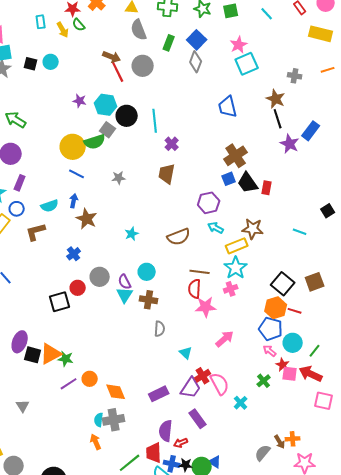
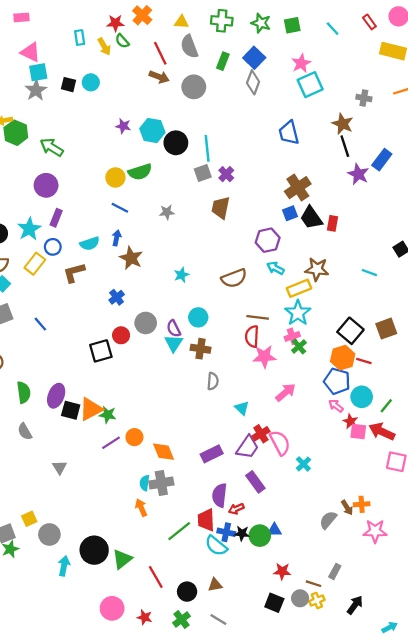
red line: (118, 72) -> (160, 53), moved
gray square: (108, 130) -> (203, 173), moved, turned 35
yellow circle: (73, 147) -> (115, 177), size x0.7
green cross: (264, 381) -> (299, 346), moved
blue triangle: (215, 462) -> (274, 530), turned -32

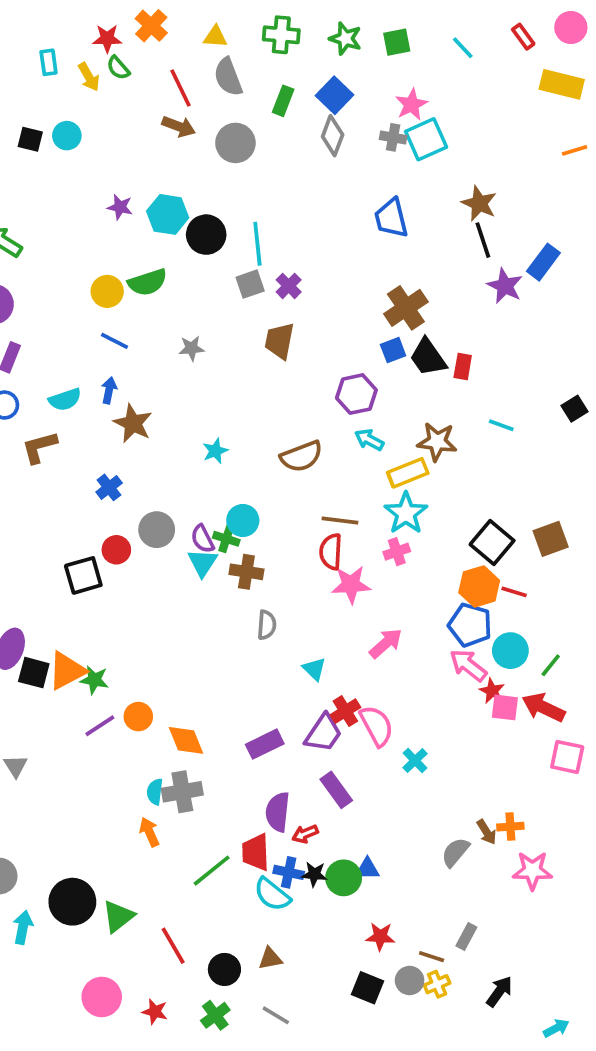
gray cross: (364, 98) -> (393, 137), moved
cyan line: (369, 273) -> (501, 425), moved
green cross: (299, 346) -> (226, 539), moved, turned -32
pink arrow: (336, 406) -> (468, 665), size x1.5

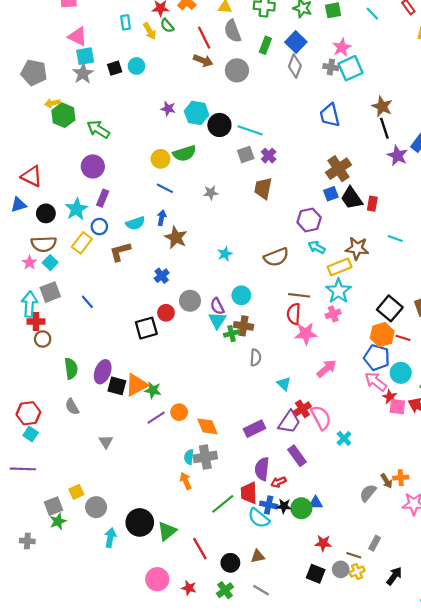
black square: (30, 139) -> (115, 68), turned -32
cyan line: (257, 244) -> (250, 130), turned -65
green cross: (226, 539) -> (231, 334), moved, turned -32

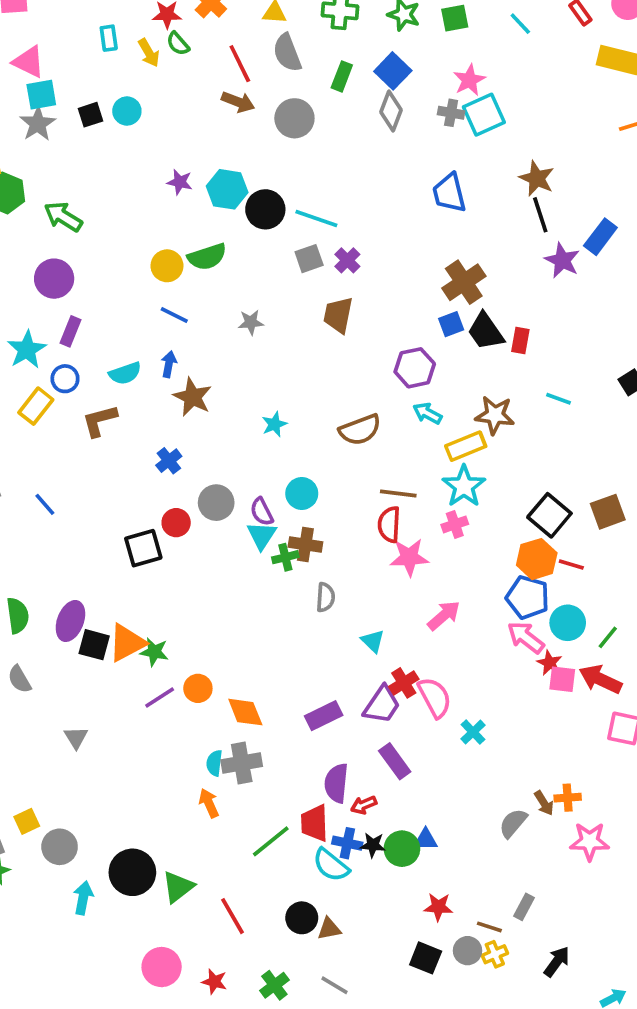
black circle: (230, 563) -> (302, 918), moved

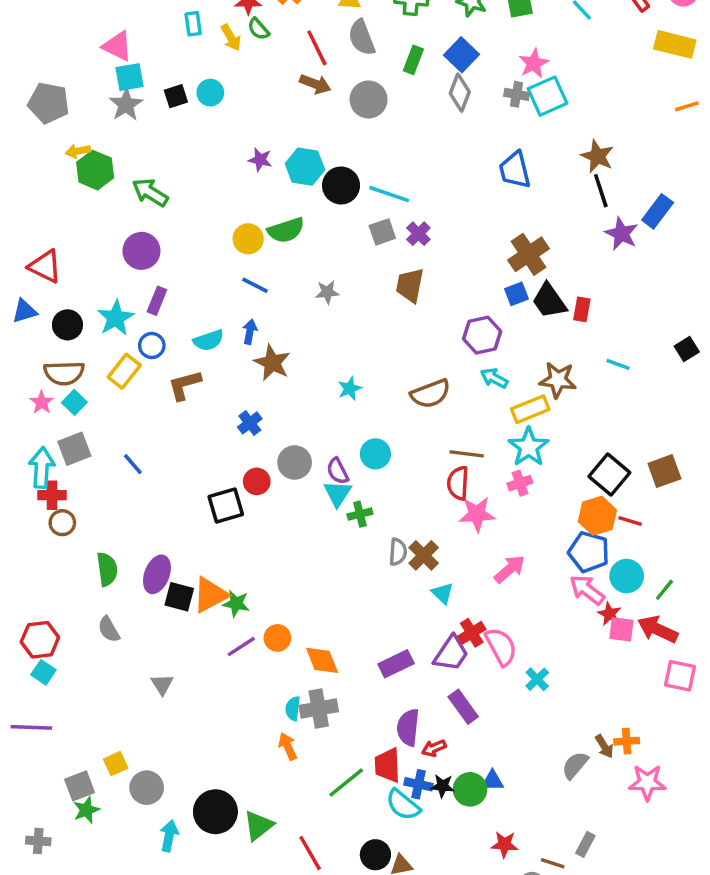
brown cross: (305, 544) -> (424, 555), moved, turned 36

